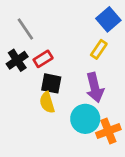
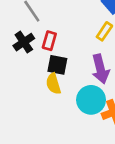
red rectangle: (43, 59) -> (49, 41), turned -42

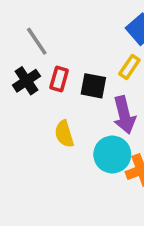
black square: (57, 65) -> (93, 86), moved

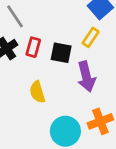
cyan circle: (112, 154) -> (65, 131), moved

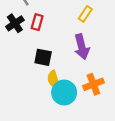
black square: (61, 53) -> (43, 57), moved
yellow semicircle: (37, 92) -> (54, 80), moved

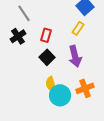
red rectangle: (37, 22) -> (46, 35), moved
black square: (43, 57) -> (47, 57), moved, turned 35

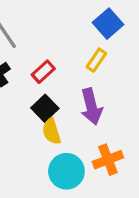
red rectangle: (46, 35) -> (43, 72), turned 32
yellow semicircle: (51, 84) -> (52, 131), moved

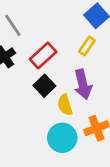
red rectangle: (43, 72) -> (43, 56), size x1.4
yellow semicircle: (52, 131) -> (65, 105), moved

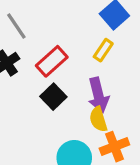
yellow semicircle: (65, 105) -> (98, 119), moved

